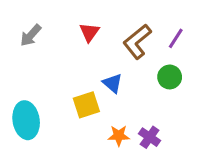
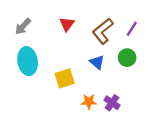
blue triangle: (113, 83) -> (97, 62), moved
cyan ellipse: (26, 120) -> (28, 61), moved

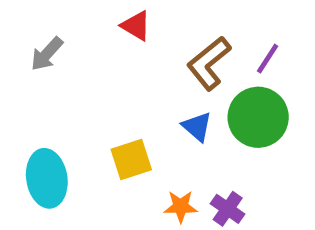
red triangle: (67, 24) -> (136, 26), moved, turned -35
green circle: (127, 58) -> (258, 117), size x1.6
cyan ellipse: (28, 61) -> (47, 178), moved

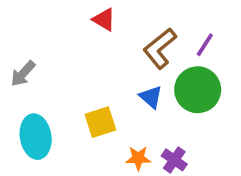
gray arrow: (47, 54) -> (23, 74), moved

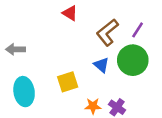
gray arrow: (23, 74) -> (16, 49), turned 48

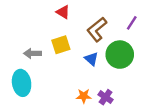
purple line: (138, 30) -> (132, 23), moved
gray arrow: (16, 49) -> (32, 53), moved
yellow square: (68, 82) -> (61, 45), moved

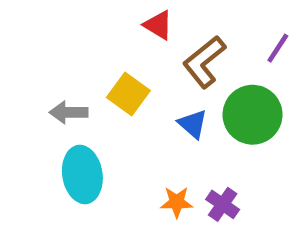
red triangle: (63, 12) -> (158, 25), moved
yellow square: (61, 45) -> (128, 94), turned -36
cyan ellipse: (22, 83) -> (82, 174), moved

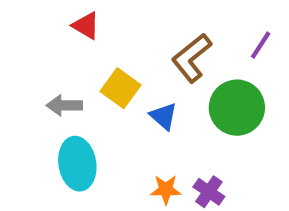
red triangle: (158, 25) -> (86, 26), moved
blue triangle: (193, 124) -> (164, 116), moved

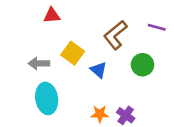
red triangle: (86, 26) -> (52, 16), turned -36
purple line: (261, 45) -> (157, 27), turned 72
green circle: (237, 108) -> (143, 65), size x0.7

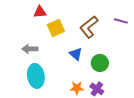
yellow square: (73, 53) -> (56, 28), moved, turned 30
green circle: (143, 65) -> (100, 63), moved

